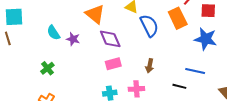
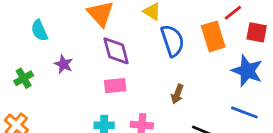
purple star: (73, 39) -> (64, 64), moved
brown arrow: (150, 66) -> (177, 94), moved
blue line: (195, 71) -> (244, 112), moved

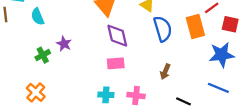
cyan semicircle: (39, 30) -> (38, 17), moved
purple star: (64, 64) -> (64, 44), moved
blue star: (247, 71) -> (222, 55), turned -30

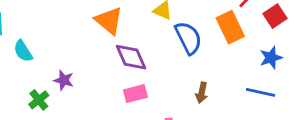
red square: (230, 24) -> (275, 16), turned -36
blue star: (222, 55) -> (271, 58), size x0.7
blue line: (218, 88) -> (261, 92), moved

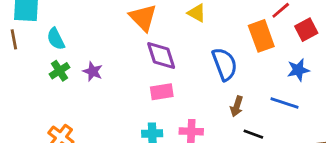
blue semicircle: (188, 38) -> (225, 64), moved
brown arrow: (202, 93) -> (237, 106), moved
green cross: (39, 100) -> (59, 71), moved

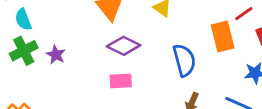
purple diamond: (161, 56) -> (124, 46), turned -52
green cross: (59, 71) -> (24, 51), size x1.4

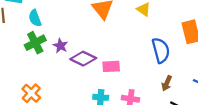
purple diamond: (124, 46) -> (83, 59), moved

